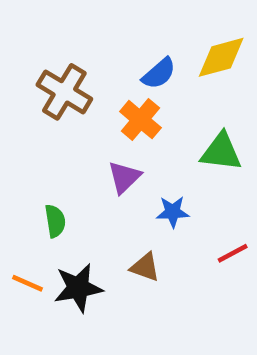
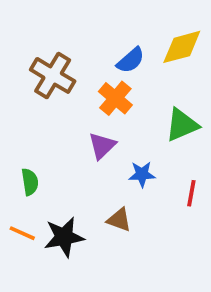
green triangle: (221, 152) -> (182, 125), turned -30
green semicircle: (55, 221) -> (30, 182), moved
red line: (233, 253) -> (191, 193), moved, turned -52

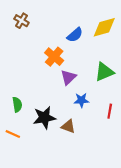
brown cross: (53, 75) -> (21, 21), moved, size x0.6
orange cross: (115, 98) -> (54, 57), moved
purple triangle: (102, 146) -> (68, 77), moved
black star: (64, 237) -> (44, 118), moved

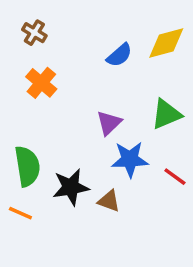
orange cross: (54, 57) -> (41, 83), moved
blue star: (81, 100) -> (130, 159), size x1.5
green semicircle: (17, 105) -> (27, 166), size x1.6
red line: (110, 111) -> (175, 177), turned -64

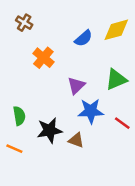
orange cross: (41, 83) -> (43, 58), moved
green semicircle: (27, 166) -> (19, 116), size x0.7

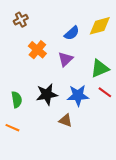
brown cross: (24, 23) -> (21, 20), turned 32
purple triangle: (76, 86) -> (65, 59), moved
red line: (122, 123) -> (105, 92), moved
black star: (50, 130) -> (47, 94), moved

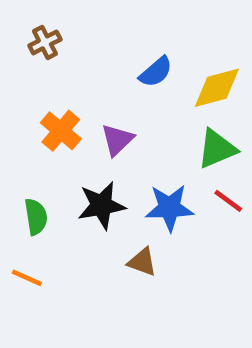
yellow diamond: (100, 26) -> (217, 88), moved
orange cross: (37, 50) -> (61, 131), moved
purple triangle: (65, 59) -> (117, 140), moved

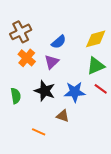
brown cross: (45, 42) -> (21, 32), moved, size x1.5
blue semicircle: (156, 72) -> (59, 42), moved
black star: (102, 205) -> (45, 91), turned 30
orange line: (27, 278) -> (39, 132), moved

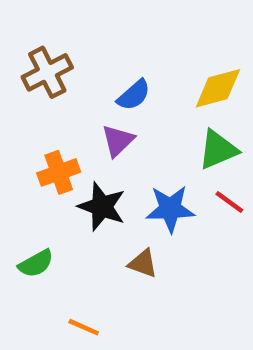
orange cross: (27, 58) -> (59, 172), moved, turned 30
green semicircle: (16, 96) -> (36, 263), moved, turned 70
orange line: (39, 132) -> (84, 327), moved

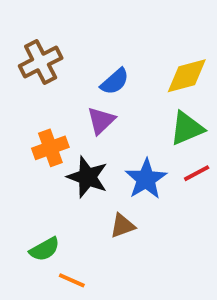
red line: (229, 202) -> (197, 173), turned -64
blue star: (170, 209) -> (146, 179), turned -30
green semicircle: (36, 263) -> (45, 249), moved
brown triangle: (143, 263) -> (122, 226), turned -40

